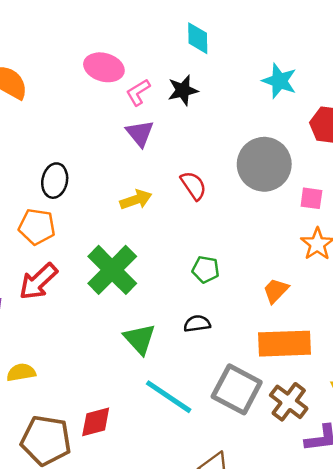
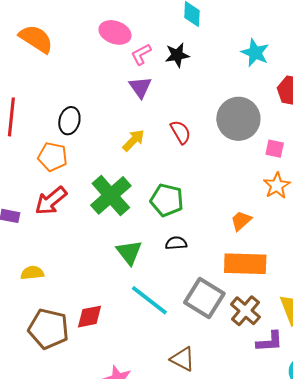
yellow arrow: (136, 200) -> (134, 140), turned -30
green pentagon: (206, 269) -> (167, 200), moved, size x1.5

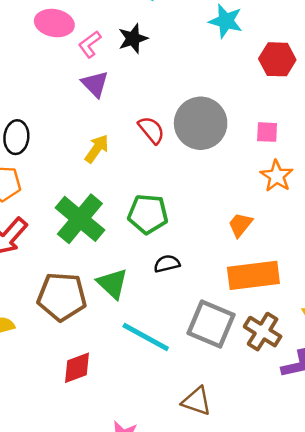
gray circle: (238, 119) -> (201, 123), moved
brown pentagon: (49, 329) -> (62, 297), moved

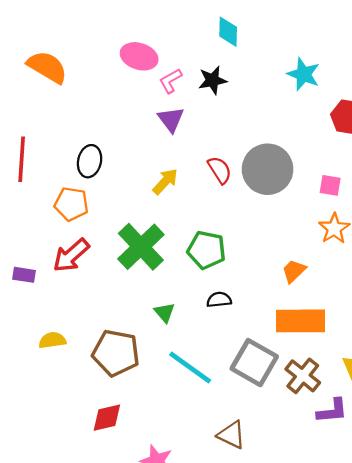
green triangle: (112, 284) -> (165, 312), size x0.7
brown pentagon: (62, 297) -> (116, 353), moved
red diamond: (77, 368) -> (107, 418), moved

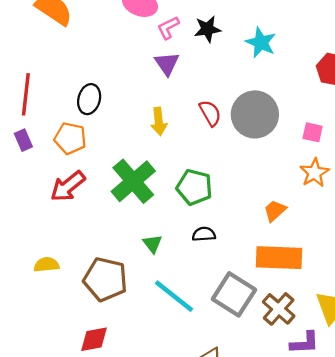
cyan star: (303, 74) -> (261, 42), moved
yellow arrow: (165, 181) -> (159, 121), turned 128
purple rectangle: (24, 275) -> (23, 140), moved, turned 55

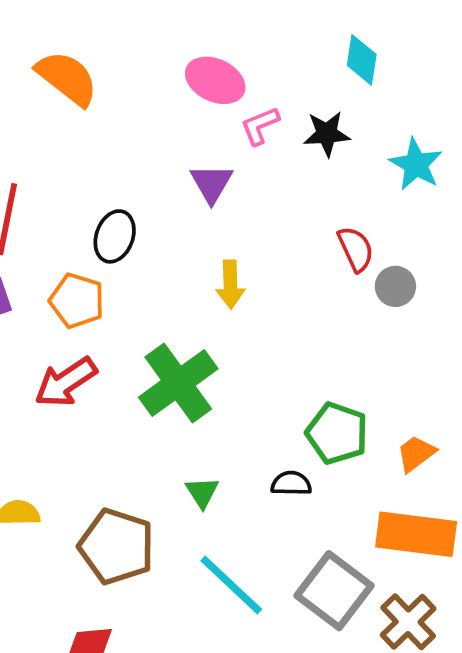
purple triangle: (167, 64) -> (211, 183), moved
red semicircle: (210, 113) -> (356, 249), moved
gray circle: (255, 114) -> (395, 286), size x0.5
green pentagon: (194, 187) -> (337, 433), moved

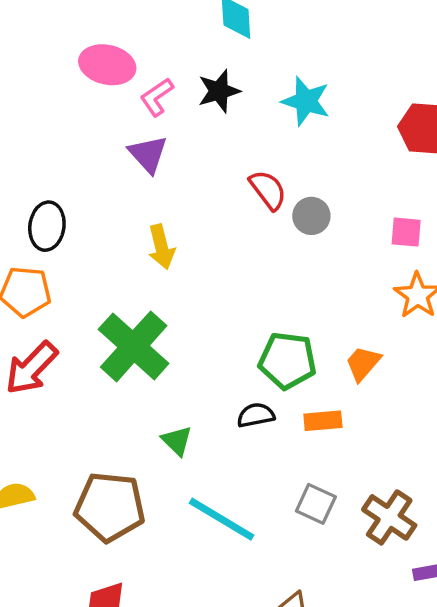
purple triangle: (211, 183) -> (148, 154), moved
orange rectangle: (416, 534) -> (323, 421), moved, size x0.5
gray square: (334, 591) -> (316, 504), size x0.6

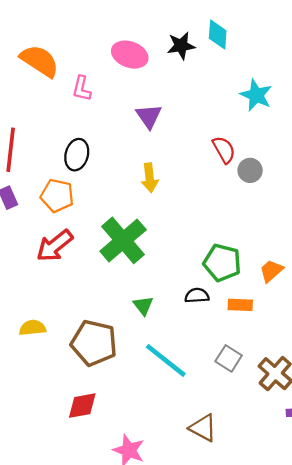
black star: (219, 91) -> (181, 46), moved
pink L-shape: (157, 97) -> (82, 89), moved, turned -50

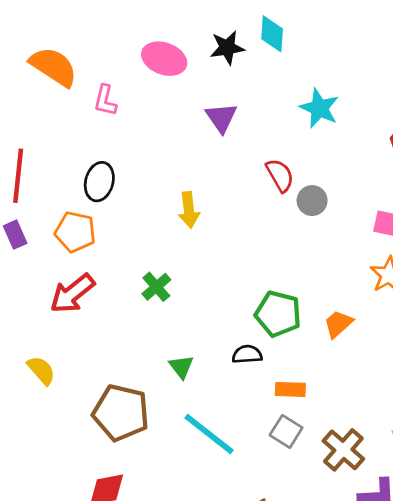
purple triangle: (149, 116) -> (221, 118), moved
green cross: (123, 240) -> (156, 287), size x0.5
orange rectangle: (240, 305) -> (290, 389), moved
yellow semicircle: (33, 328) -> (41, 370), moved, turned 55

